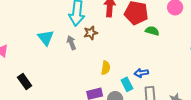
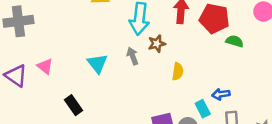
cyan triangle: (46, 38) -> (97, 63), moved
yellow semicircle: (106, 68) -> (178, 71), moved

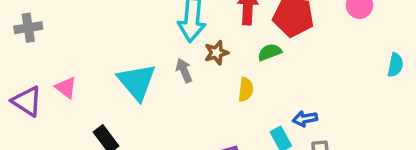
gray cross: (18, 21) -> (28, 28), size x0.7
green semicircle: (235, 41) -> (270, 52), moved, turned -36
cyan triangle: (97, 63) -> (137, 82), size x1.4

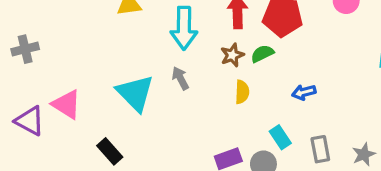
brown star: (216, 53) -> (232, 55), moved
pink triangle: (66, 88) -> (67, 104), size x1.4
blue arrow: (305, 119) -> (304, 92), moved

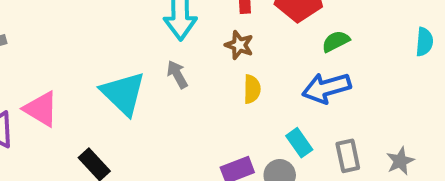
green semicircle: (262, 54) -> (336, 41), moved
brown star: (232, 55) -> (239, 45), turned -30
blue arrow: (304, 92) -> (326, 88), size x1.6

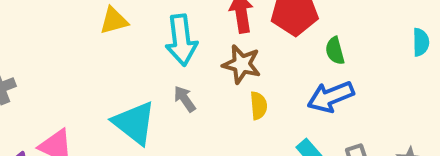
green semicircle: (336, 41) -> (335, 51), turned -72
brown star: (239, 45) -> (242, 64), size x1.4

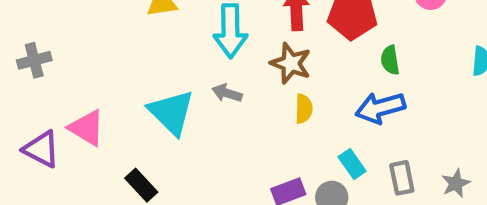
gray arrow: (185, 99) -> (227, 93), turned -44

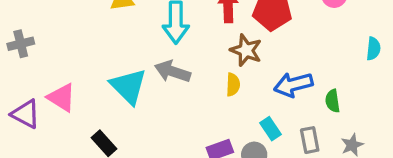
green semicircle: (390, 60) -> (333, 101), moved
brown star: (291, 63) -> (246, 50), moved
gray arrow: (227, 93) -> (173, 71), size x1.5

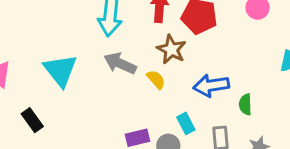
gray arrow: (173, 71) -> (120, 63), moved
yellow semicircle: (233, 85) -> (156, 79), turned -50

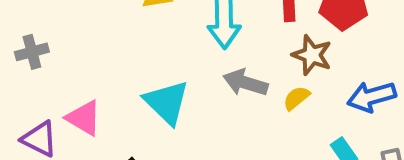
yellow semicircle: (156, 79) -> (296, 98), turned -80

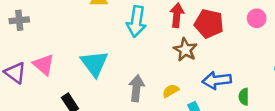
gray arrow: (245, 83) -> (136, 88), moved, turned 70
yellow semicircle: (296, 98) -> (171, 91), moved

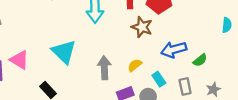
green semicircle: (244, 97) -> (200, 60), turned -120

